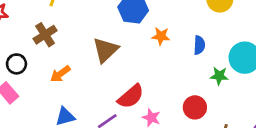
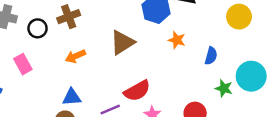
black circle: (16, 64) -> (38, 28), moved

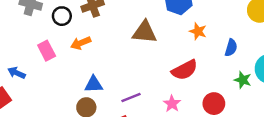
brown triangle: (122, 42) -> (145, 32), turned 36
orange arrow: (75, 56) -> (81, 43), moved
red semicircle: (137, 91) -> (185, 70), moved

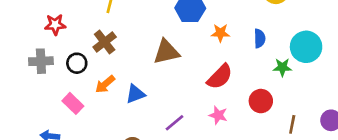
blue triangle: (94, 84) -> (135, 94), moved

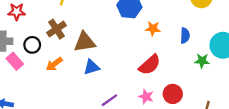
brown triangle: (166, 52) -> (85, 42), moved
blue triangle: (135, 94) -> (92, 67), moved
red circle: (261, 101) -> (173, 94), moved
pink rectangle: (73, 103) -> (15, 61), moved

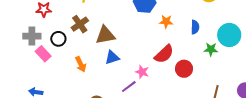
orange arrow: (54, 64) -> (81, 64), moved, turned -77
red circle: (173, 94) -> (184, 69), moved
pink star: (146, 97) -> (142, 72), moved

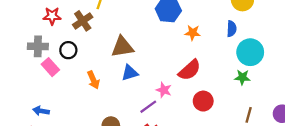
brown cross: (80, 24) -> (83, 21), moved
blue semicircle: (195, 27) -> (232, 29), moved
cyan circle: (229, 35) -> (250, 52), moved
green star: (211, 49) -> (242, 77), moved
red circle: (184, 69) -> (203, 101), moved

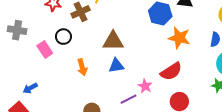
orange star: (193, 33) -> (179, 38), size x1.5
gray cross: (38, 46) -> (17, 30), moved
blue arrow: (41, 111) -> (30, 88), turned -48

